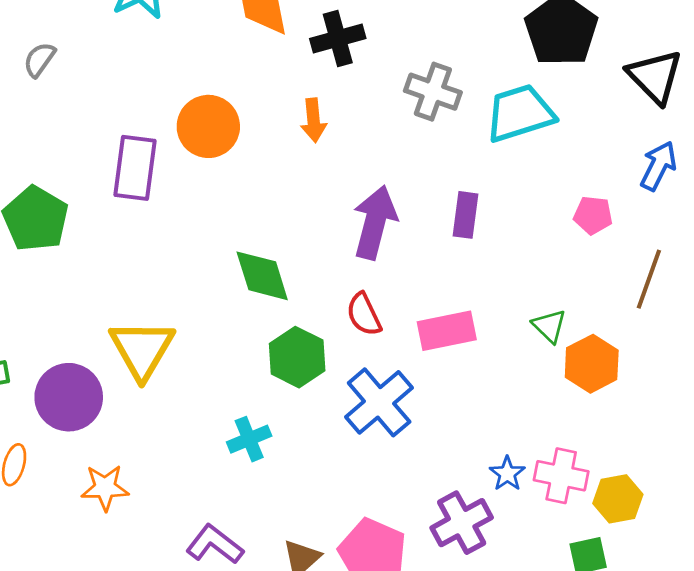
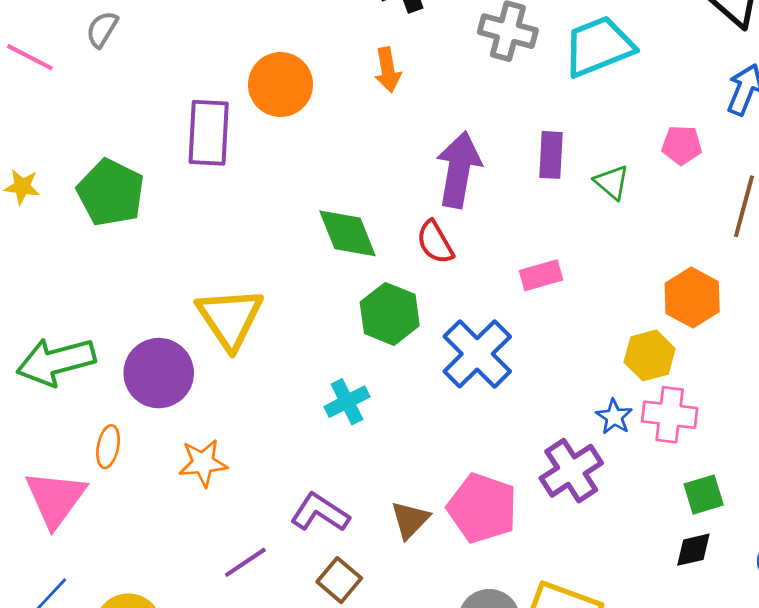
red semicircle: (364, 314) -> (435, 242), moved
green triangle: (549, 326) -> (612, 182), moved
pink rectangle: (447, 331) -> (541, 275), size x0.7
yellow hexagon: (618, 499) -> (650, 355), moved

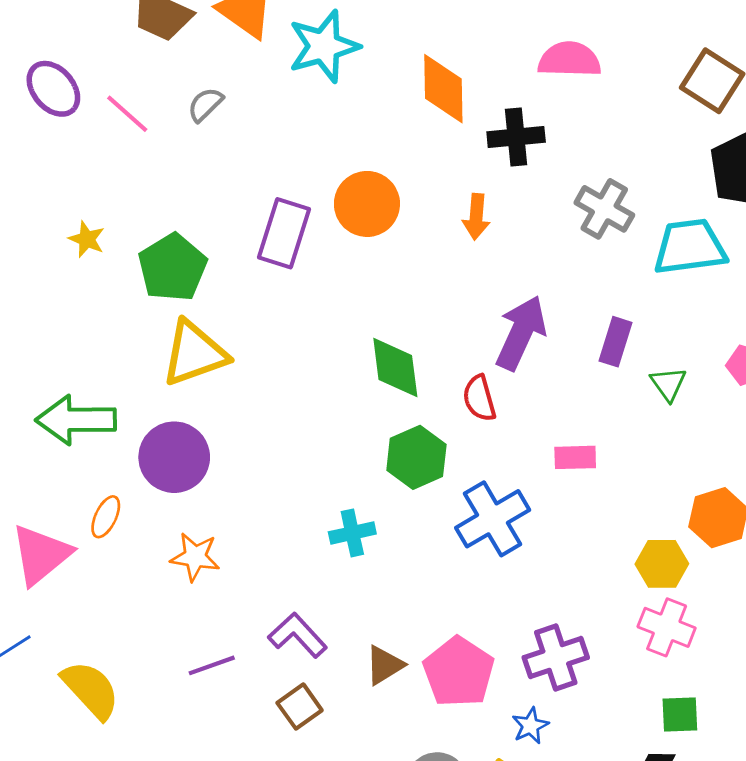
yellow triangle: (230, 318) -> (194, 353), moved, turned 30
blue star: (614, 417) -> (530, 726), moved

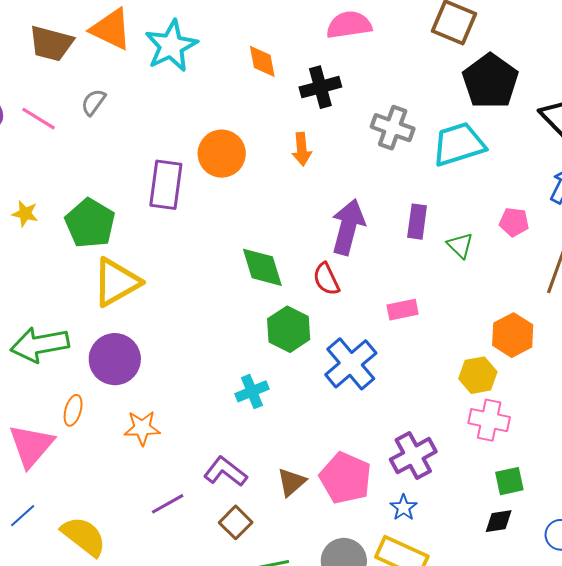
orange diamond: (443, 89) -> (262, 61), size x0.7

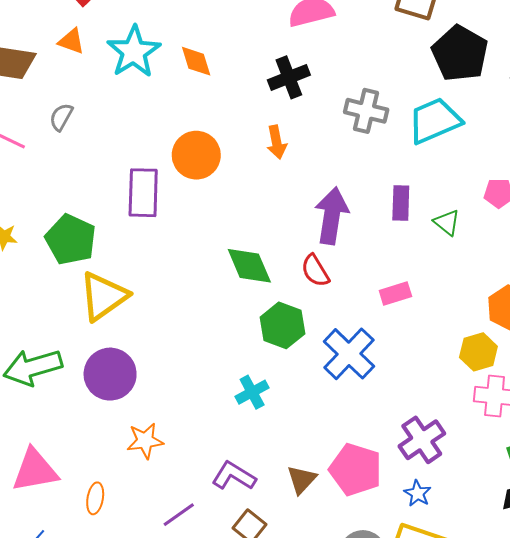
orange triangle: (111, 29) -> (71, 41), size x0.6
orange diamond: (262, 61) -> (196, 61), moved
orange ellipse: (73, 410) -> (95, 498), moved
pink triangle: (31, 446) -> (35, 470), turned 45

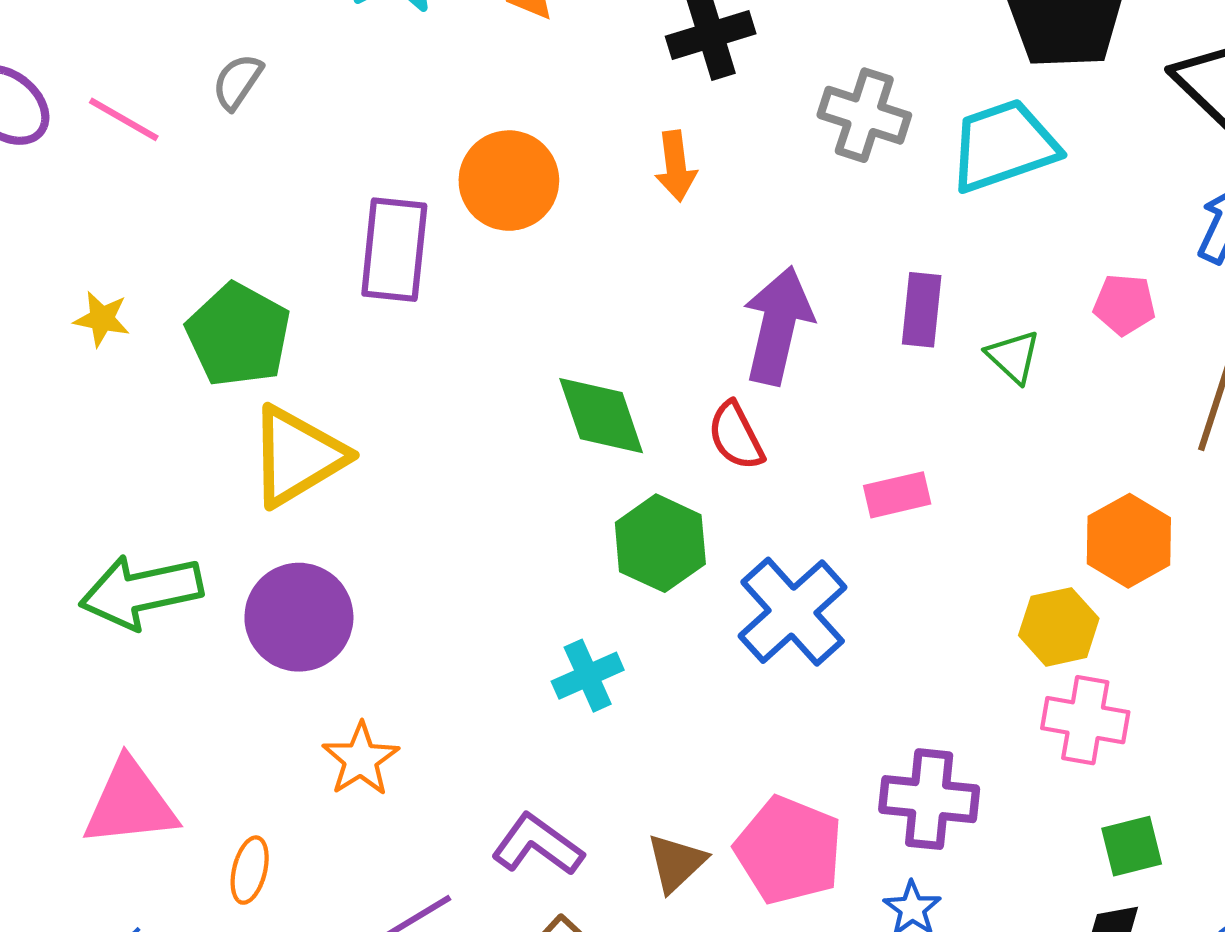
purple cross: (422, 440) -> (929, 799), turned 36
orange star: (145, 441) -> (361, 759), turned -30

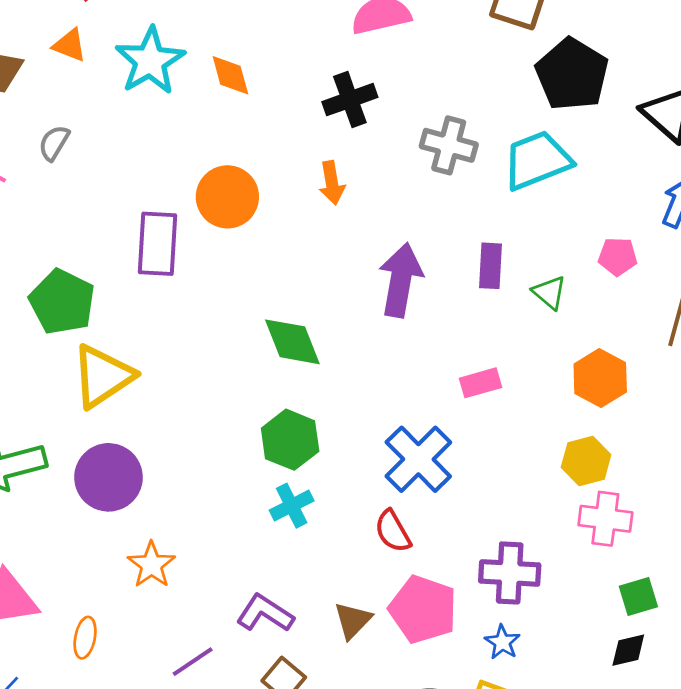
red semicircle: (736, 436) -> (393, 531), moved
orange hexagon: (1129, 541) -> (600, 378), moved
green hexagon: (660, 543) -> (290, 440), moved

